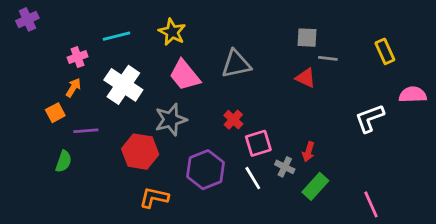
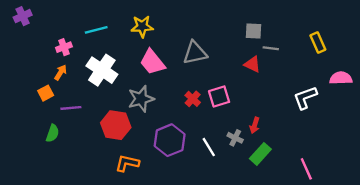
yellow star: (172, 32) -> (142, 26), turned -30
pink square: (258, 143) -> (219, 96), moved

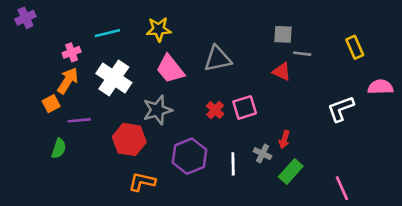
orange arrow: (61, 72) -> (68, 81), size x1.5
white line: (209, 147) -> (233, 164), turned 30

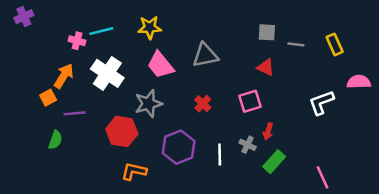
pink cross: (72, 52) -> (77, 41), moved, turned 35
gray line: (302, 54) -> (296, 44), moved
pink square: (245, 107) -> (250, 101), moved

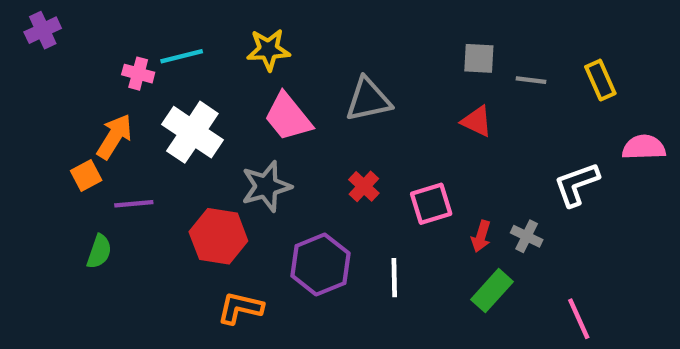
pink square: (250, 101) -> (431, 204), moved
gray cross: (248, 145) -> (527, 236), moved

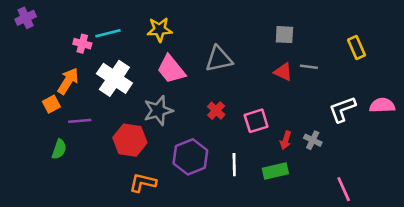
gray line: (531, 80) -> (309, 67), moved
pink semicircle: (644, 147) -> (382, 105), moved
green rectangle: (492, 291) -> (275, 171), moved, turned 35

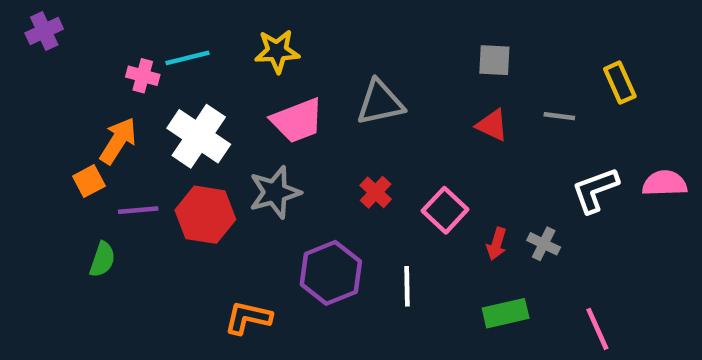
gray line: (309, 67) -> (559, 116), moved
pink trapezoid: (171, 69) -> (297, 121), turned -72
pink square: (256, 121) -> (445, 210), turned -30
red hexagon: (130, 140) -> (205, 215), moved
green rectangle: (275, 171) -> (506, 313), moved

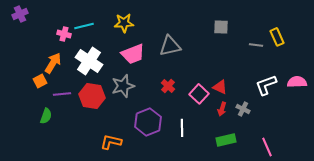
gray line: (559, 116) -> (256, 45), moved
red triangle: (492, 125) -> (220, 87), moved

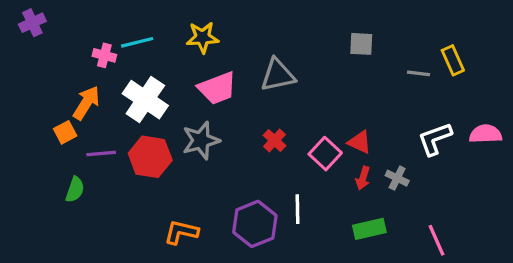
purple hexagon: (148, 122) -> (255, 224), moved

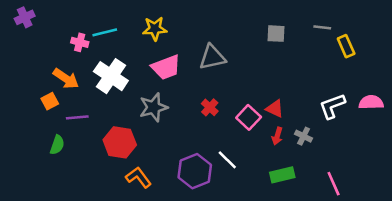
gray line: (418, 73) -> (322, 27), moved
orange arrow: (86, 103) -> (66, 79), turned 92
red hexagon: (150, 157) -> (120, 142), moved
white line: (297, 209) -> (227, 160), turned -45
orange L-shape: (181, 232) -> (138, 177), turned 40

